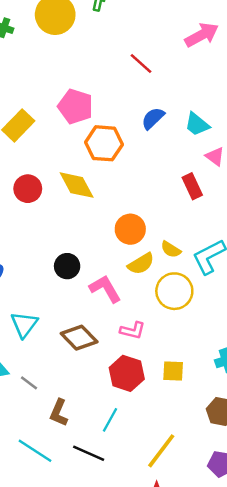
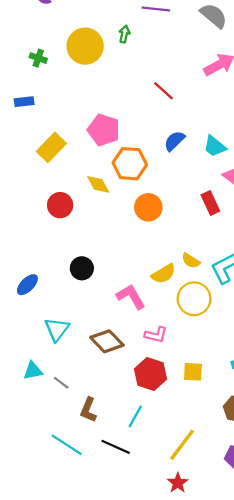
yellow diamond: (77, 185) -> (98, 184), moved, size x0.7
orange circle: (130, 229) -> (148, 207), moved
black circle: (67, 266) -> (82, 268), moved

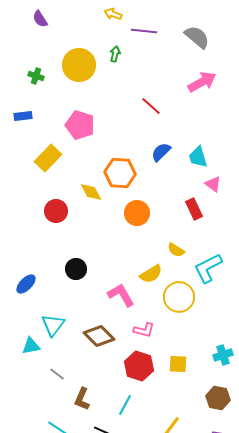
pink pentagon: (104, 130) -> (80, 125), moved
cyan trapezoid: (215, 146) -> (198, 157), turned 35
yellow semicircle: (191, 261) -> (176, 250), moved
cyan triangle: (33, 371) -> (31, 346), moved

